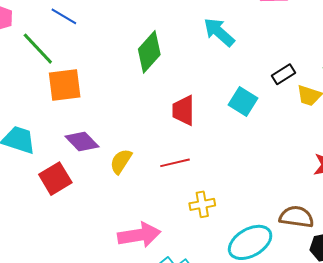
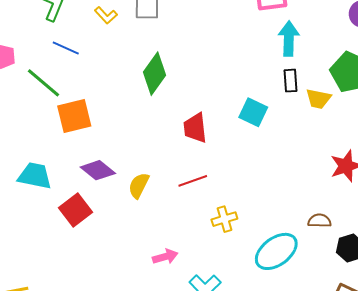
cyan arrow: (219, 32) -> (289, 39), moved, turned 56
black rectangle: (283, 74) -> (290, 81), turned -55
brown semicircle: (296, 217) -> (319, 221), size x0.7
pink arrow: (139, 235) -> (165, 257), size x0.6

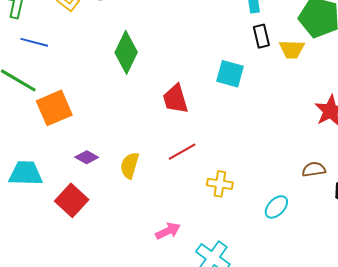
purple diamond: (98, 170) -> (87, 157), size x0.7
yellow cross: (224, 219) -> (220, 184), turned 35
cyan ellipse: (276, 251) -> (276, 207), size x0.6

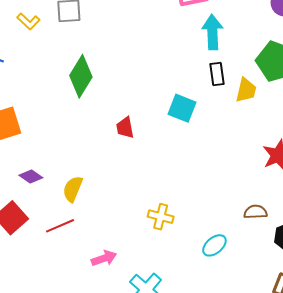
yellow trapezoid: (292, 49) -> (246, 90), turned -84
red trapezoid: (175, 99) -> (125, 128), size x0.7
red line: (182, 152) -> (60, 226), moved

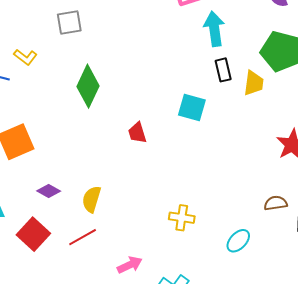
yellow L-shape: (28, 21) -> (25, 57), moved

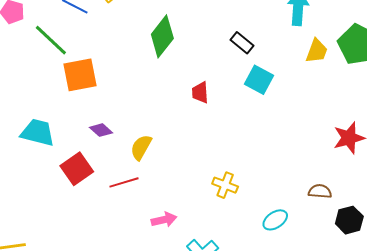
black rectangle: (223, 70) -> (242, 43), moved, turned -50
yellow trapezoid: (254, 83) -> (317, 51), moved

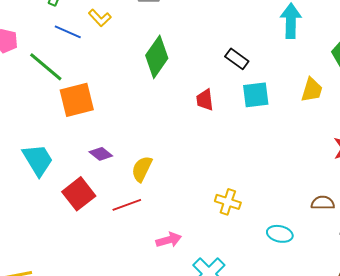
yellow trapezoid: (317, 51) -> (312, 90), moved
cyan square: (259, 80) -> (256, 95), turned -32
red trapezoid: (200, 93) -> (205, 100), moved
cyan trapezoid: (38, 133) -> (38, 160), turned 48
cyan ellipse: (275, 220) -> (280, 234), turned 50

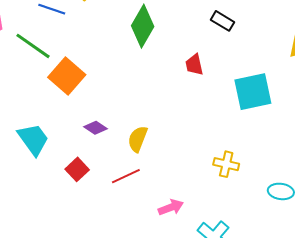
cyan square: (256, 95) -> (253, 92), moved, size x1.4
orange square: (77, 100) -> (67, 76), turned -30
red square: (79, 194) -> (77, 169), size x0.7

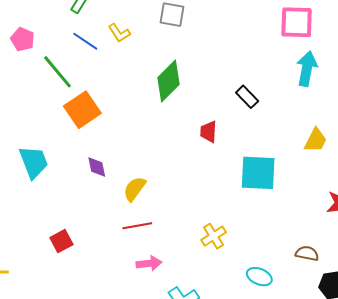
purple diamond: (95, 128) -> (97, 167), turned 30
yellow cross: (226, 164) -> (214, 236), turned 30
red square: (77, 169) -> (61, 241), moved
red line: (126, 176) -> (137, 226), moved

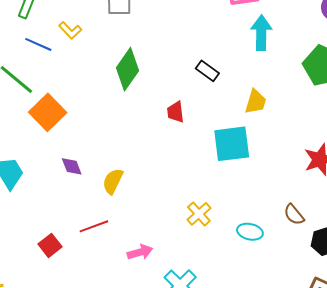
yellow trapezoid: (316, 140) -> (256, 102), moved
red line: (137, 226) -> (94, 226), moved
brown semicircle: (307, 253) -> (294, 215), turned -130
cyan ellipse: (259, 277) -> (250, 232), moved

